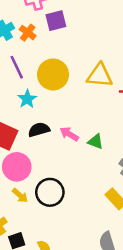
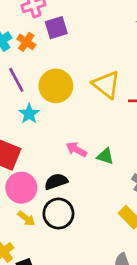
yellow triangle: (100, 75) -> (106, 85), turned 36
black semicircle: (39, 130) -> (56, 182), moved

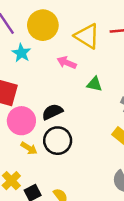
yellow triangle: (106, 85) -> (87, 36), moved
pink arrow: (76, 149) -> (67, 63), moved

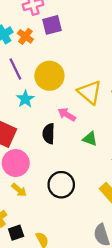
black semicircle: (52, 112) -> (49, 134), moved, turned -72
black circle: (58, 141) -> (61, 185), moved

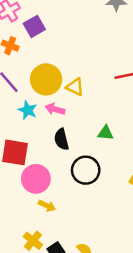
yellow triangle: (90, 92) -> (75, 87), moved, size x0.7
pink arrow: (67, 114) -> (55, 109), moved
black circle: (61, 185) -> (86, 170), moved

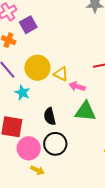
pink arrow: (55, 109) -> (77, 86), moved
green triangle: (105, 133) -> (85, 111), size x1.6
black circle: (86, 170) -> (55, 144), moved

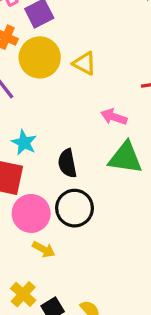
yellow circle: (37, 68) -> (40, 57), moved
yellow triangle: (61, 74) -> (84, 63), moved
cyan star: (22, 93) -> (24, 143), moved

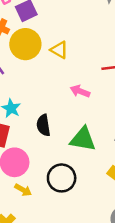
green triangle: (125, 158) -> (83, 139), moved
black circle: (75, 208) -> (62, 178), moved

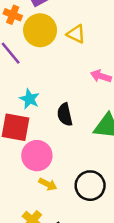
black circle: (62, 178) -> (90, 186), moved

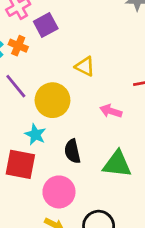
yellow circle: (40, 30) -> (52, 100), moved
pink circle: (37, 156) -> (59, 192), moved

